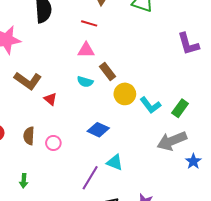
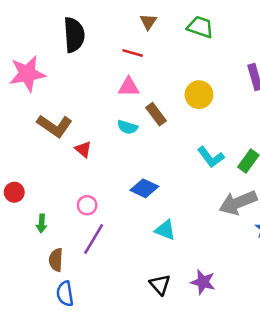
yellow circle: (125, 94) -> (199, 95), moved
brown semicircle: (29, 136) -> (56, 260), moved
purple line: (90, 178) -> (94, 239), moved
green arrow: (24, 181) -> (42, 223), moved

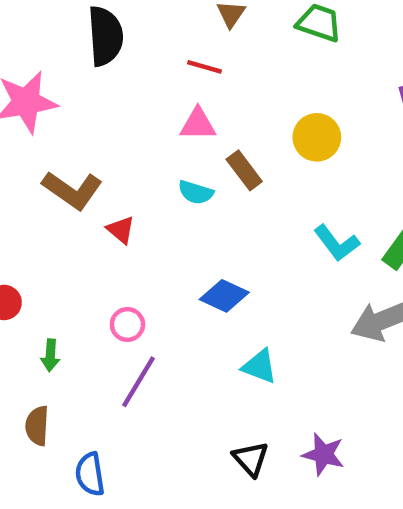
brown semicircle: (56, 260) -> (37, 426), moved

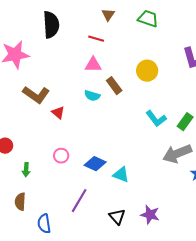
blue diamond: (224, 296) -> (95, 164), moved
purple line: (138, 382) -> (79, 201), moved

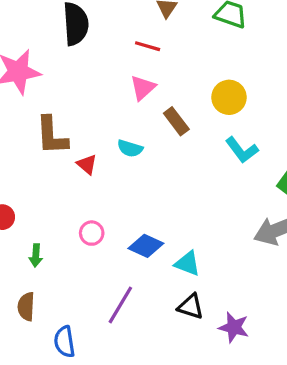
pink triangle: (93, 65) -> (143, 88), turned -42
brown L-shape: (36, 95) -> (52, 136), turned 52
cyan semicircle: (92, 96) -> (130, 148), moved
cyan L-shape: (156, 119) -> (242, 150), moved
black triangle: (117, 217) -> (191, 307), moved, turned -30

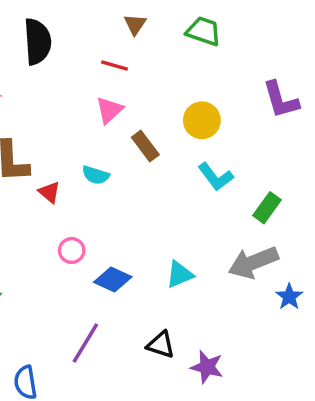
pink circle: (92, 233) -> (72, 250), moved
cyan triangle: (187, 263) -> (180, 274), moved, turned -44

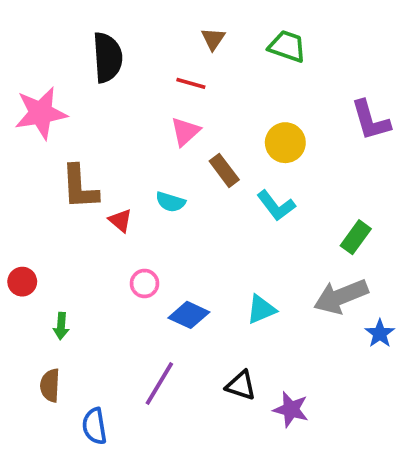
cyan L-shape: (216, 177) -> (276, 206), moved

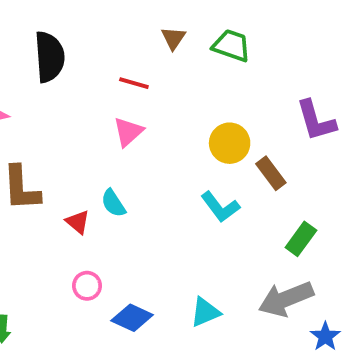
brown triangle: (213, 39) -> (173, 38), moved
brown rectangle: (224, 170) -> (271, 173), moved
cyan semicircle: (170, 202) -> (113, 203), turned 40
red triangle: (120, 220) -> (78, 222), moved

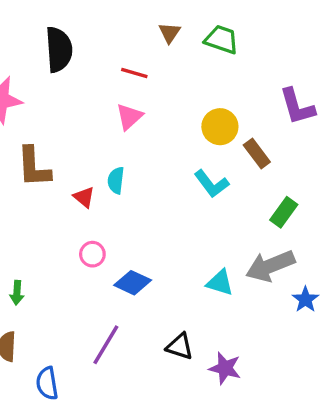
cyan semicircle: (113, 203) -> (116, 180), turned 40
cyan triangle: (205, 312) -> (220, 283), moved, turned 40

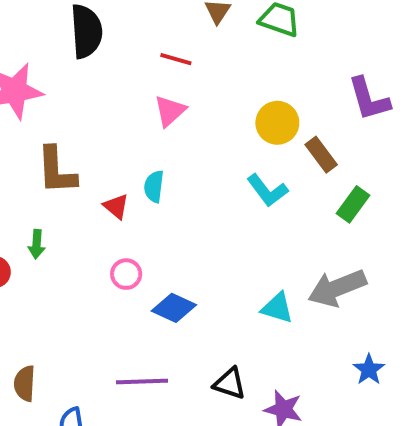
green rectangle: (284, 212) -> (353, 204), moved
green arrow: (17, 293) -> (37, 244), moved
blue star: (305, 299) -> (369, 370), moved
purple line: (106, 345) -> (142, 381), turned 57

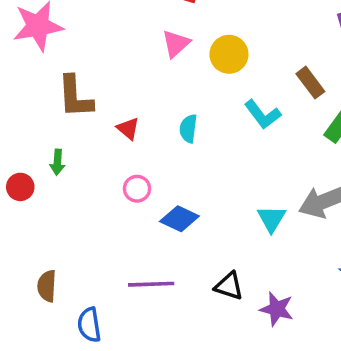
yellow circle: (277, 123) -> (229, 54), moved
cyan semicircle: (154, 186) -> (188, 129), moved
cyan triangle: (277, 308) -> (271, 219), turned 44

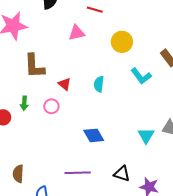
pink triangle: (176, 44) -> (77, 33), moved, turned 30
pink circle: (137, 189) -> (51, 106), moved
blue diamond: (179, 219) -> (94, 135), turned 35

